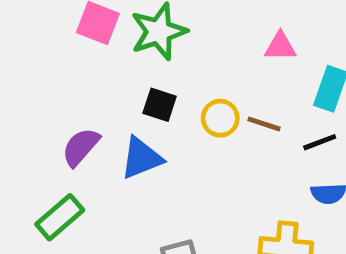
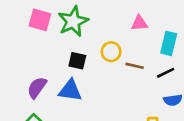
yellow circle: (220, 118) -> (111, 52), moved
blue triangle: (141, 158) -> (70, 90), turned 35

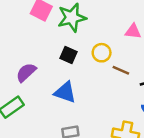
blue triangle: (70, 90) -> (65, 92), moved

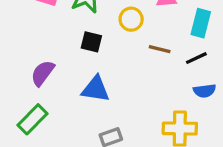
yellow circle: (102, 53) -> (131, 19), moved

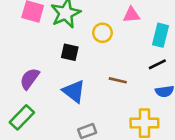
brown line: (160, 49) -> (118, 80), moved
blue triangle: (96, 89) -> (74, 91), turned 30

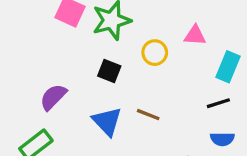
brown line: (118, 80) -> (148, 115), moved

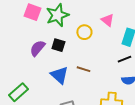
pink triangle: (195, 35) -> (107, 20), turned 40
purple semicircle: (53, 97) -> (37, 48), moved

